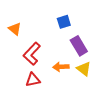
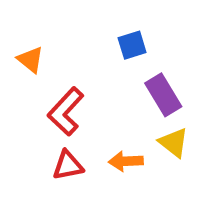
orange arrow: (61, 67) -> (126, 161), moved

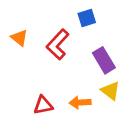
blue square: (132, 45) -> (87, 18), moved
red L-shape: (66, 111) -> (58, 44), moved

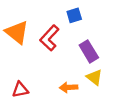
orange triangle: (19, 38) -> (17, 32), size x1.6
red triangle: (43, 105) -> (20, 90), moved

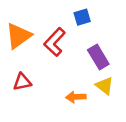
orange triangle: (17, 32) -> (18, 36), turned 45
red triangle: (20, 90) -> (22, 82), moved

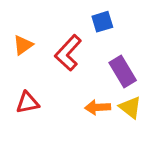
orange triangle: (18, 36) -> (23, 45), size x0.6
orange arrow: (76, 97) -> (98, 107), moved

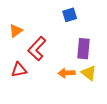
red L-shape: (68, 53) -> (37, 49), moved
purple rectangle: (123, 72) -> (83, 49), turned 36

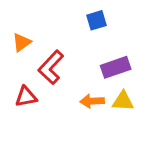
purple rectangle: (83, 49) -> (116, 67), turned 66
yellow triangle: (89, 73) -> (123, 101), turned -35

